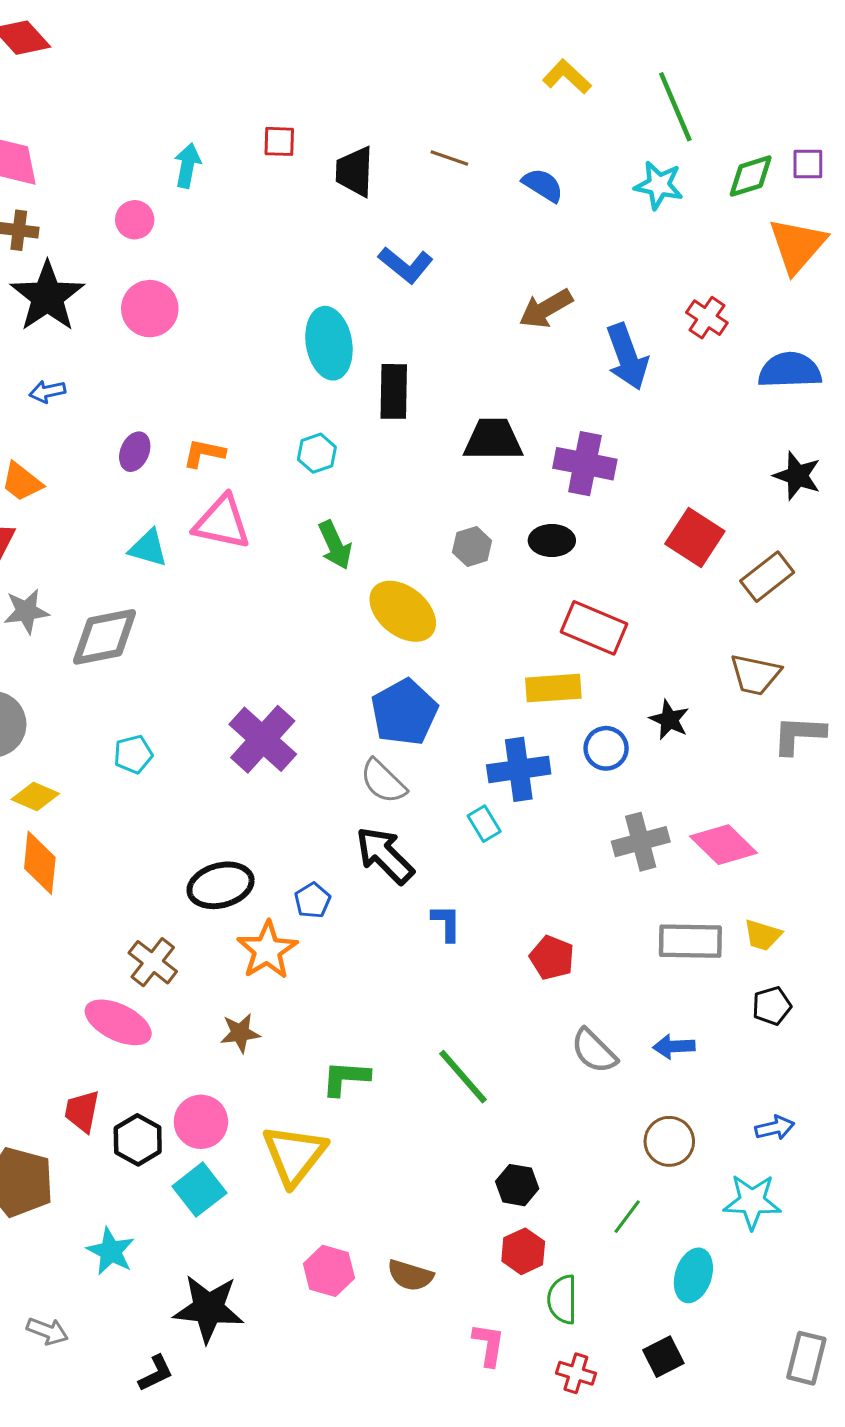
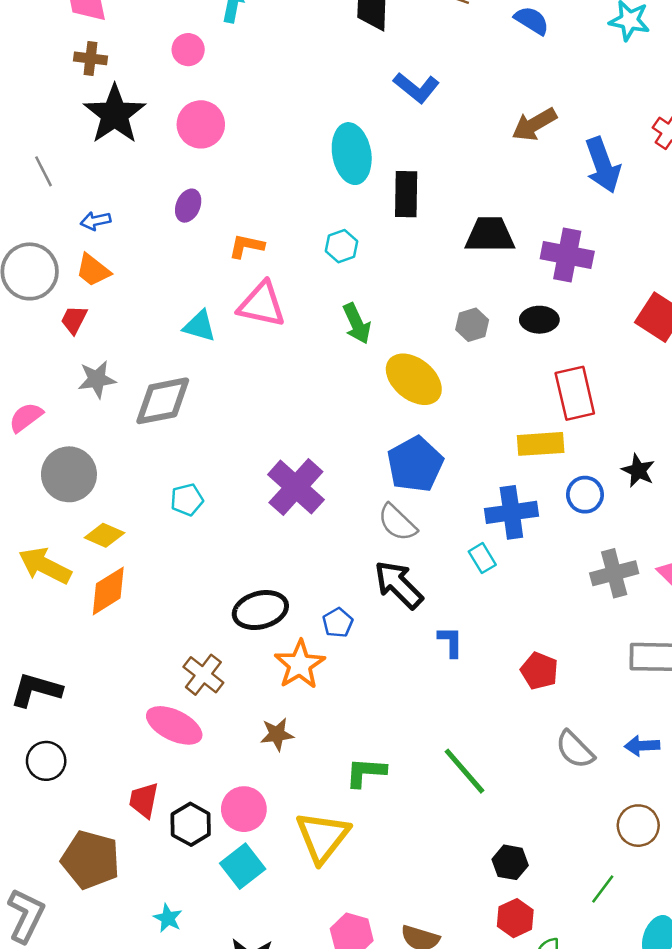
blue arrow: (47, 391) -> (96, 221), moved
purple ellipse: (135, 452) -> (188, 206), moved
red rectangle: (594, 628) -> (575, 393), turned 54
orange diamond: (40, 863) -> (108, 591), turned 52
cyan star: (111, 1251) -> (168, 918), size x0.7

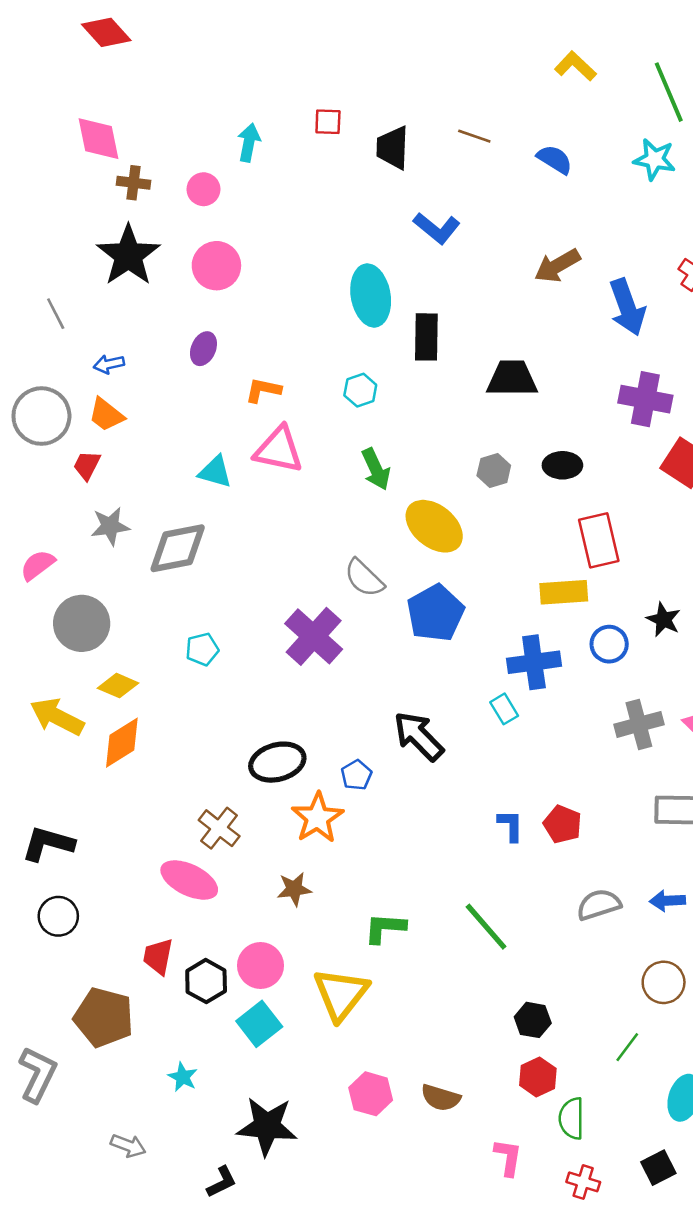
brown cross: (90, 58) -> (133, 183), moved
purple cross: (567, 255) -> (645, 399), moved
gray semicircle: (397, 523) -> (364, 578), moved
blue L-shape: (451, 642) -> (511, 826), moved
gray semicircle: (575, 749) -> (599, 905), turned 117

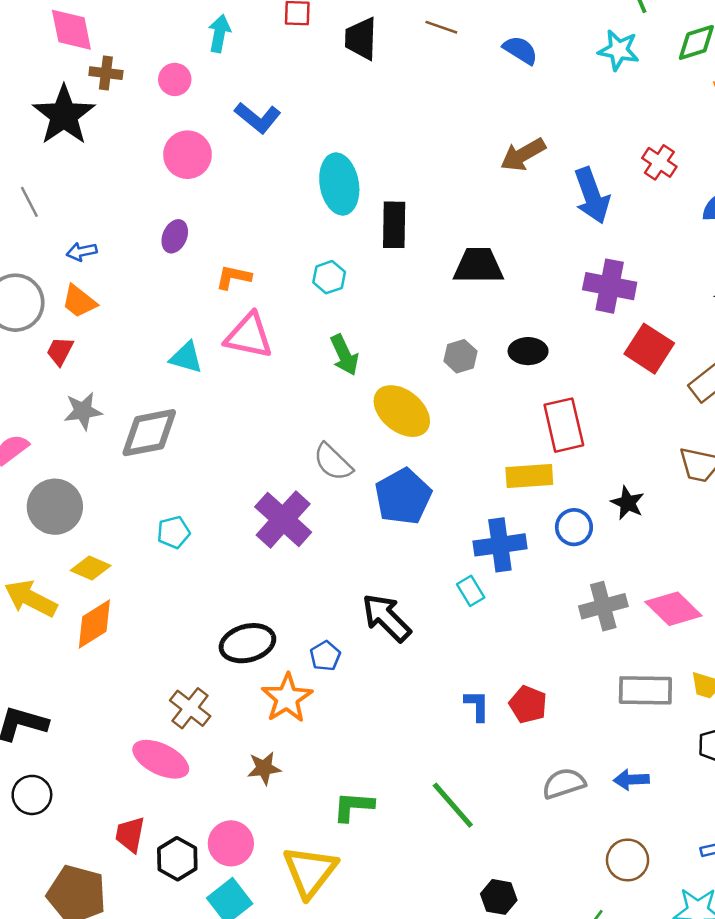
blue L-shape: (437, 228) -> (258, 118), moved
black star: (128, 255) -> (64, 115), moved

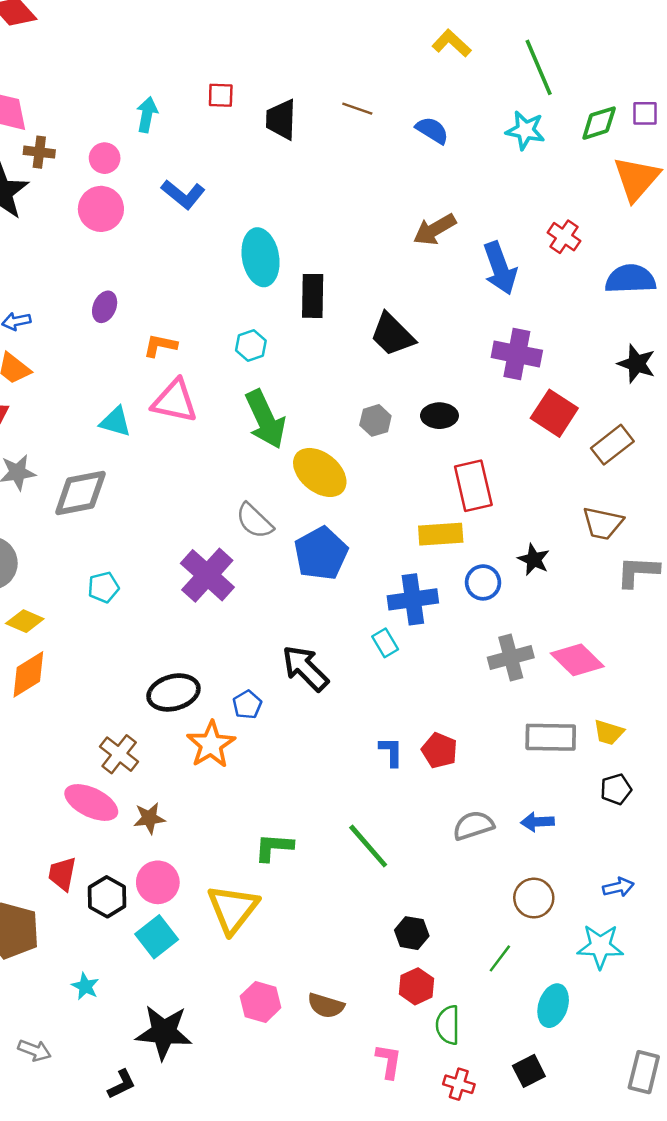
pink circle: (188, 155) -> (101, 209), moved
black trapezoid: (478, 266) -> (392, 335), turned -135
green arrow: (344, 355) -> (265, 419), size x1.5
brown star: (264, 768) -> (149, 818), moved

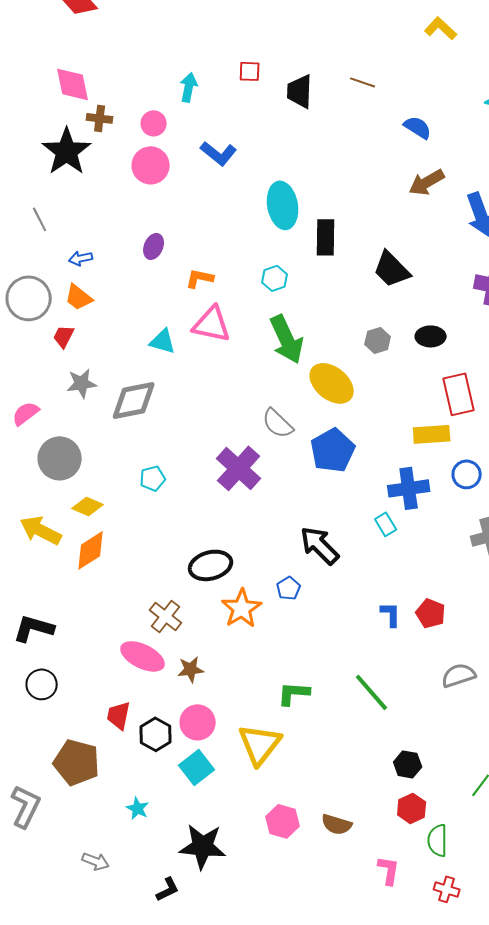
blue semicircle: (432, 130) -> (418, 127), moved
blue pentagon: (247, 705) -> (289, 588), moved

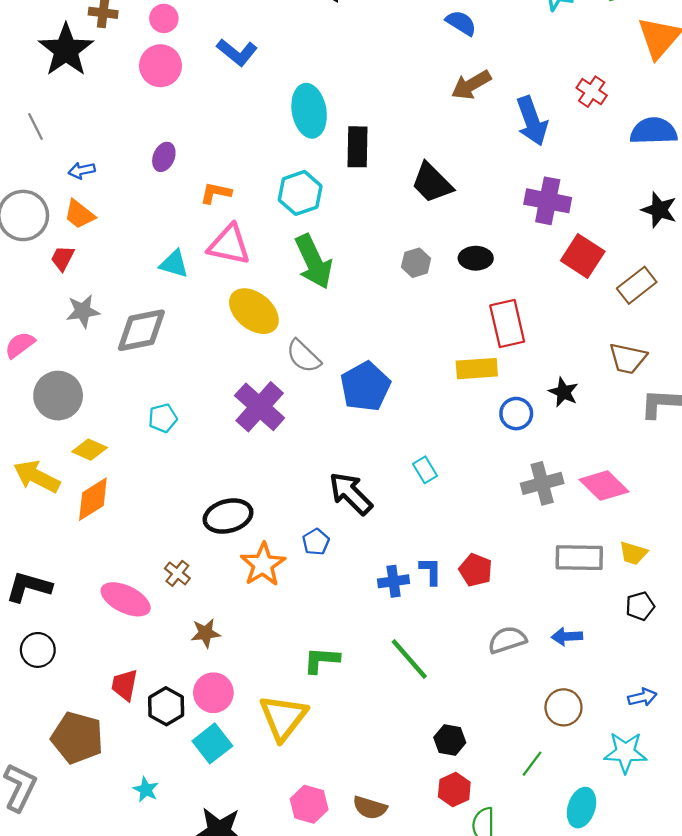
cyan hexagon: (275, 278) -> (300, 193), size x1.5
yellow ellipse: (332, 383) -> (254, 311), moved
blue cross: (409, 488) -> (394, 581), moved, size x0.7
brown cross: (166, 616) -> (177, 573), size x0.7
pink ellipse: (143, 656) -> (126, 599), moved

